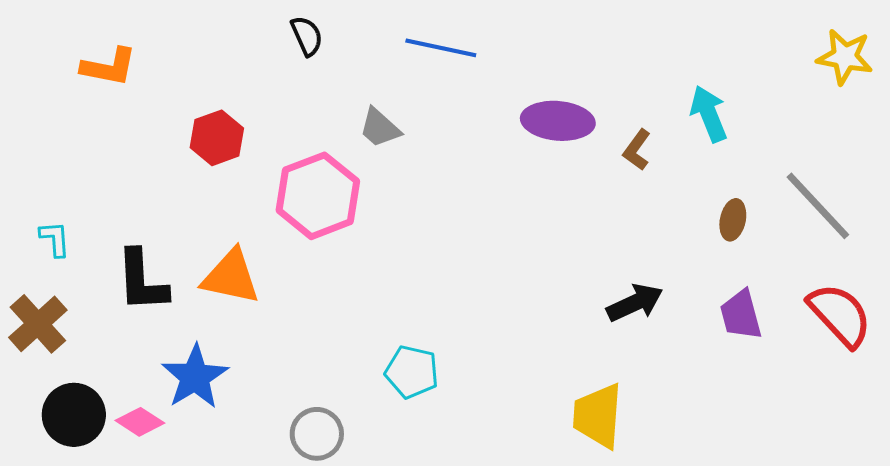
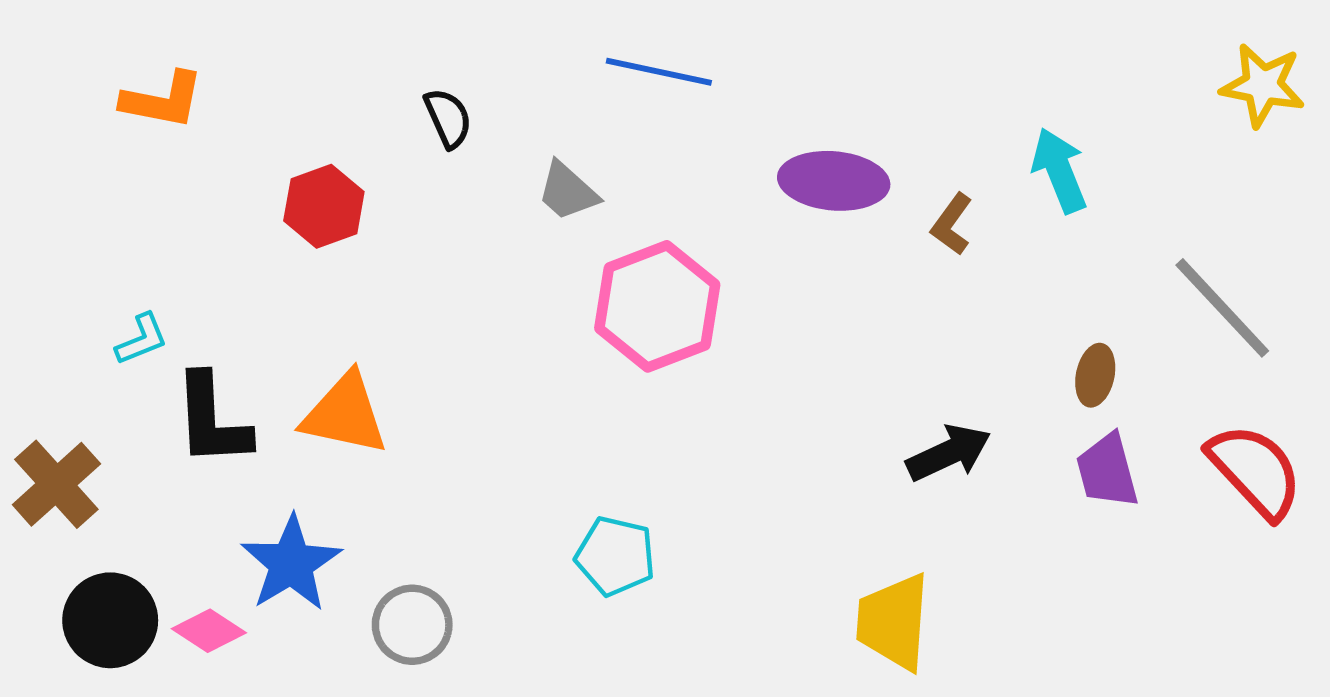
black semicircle: (307, 36) -> (448, 118), moved
pink hexagon: (318, 196) -> (657, 306), moved
brown ellipse: (733, 220) -> (1095, 375), moved
cyan L-shape: (55, 239) -> (142, 339), moved, turned 72
gray circle: (317, 434) -> (412, 625), moved

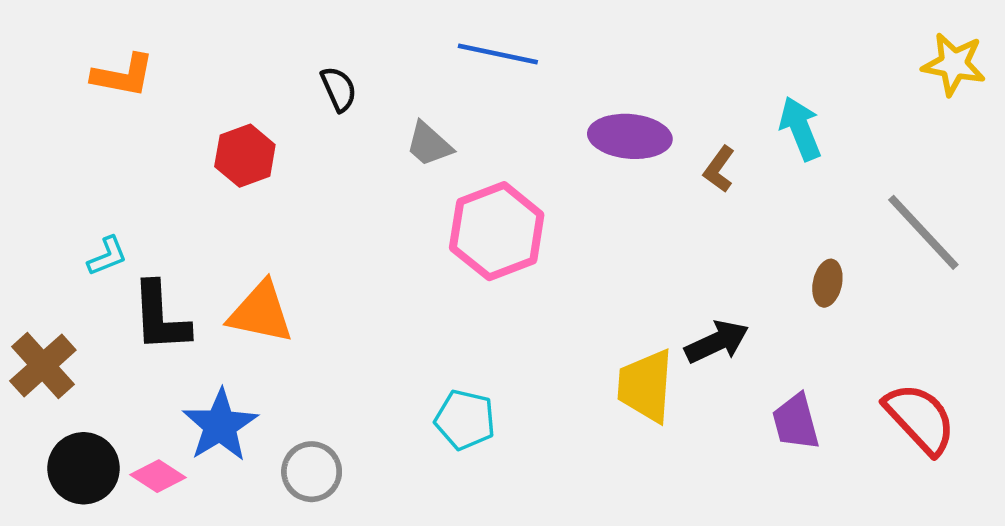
purple trapezoid: (1107, 471) -> (796, 422), moved
red semicircle: (1255, 471) -> (920, 419), moved
yellow trapezoid: (893, 622) -> (646, 386), moved

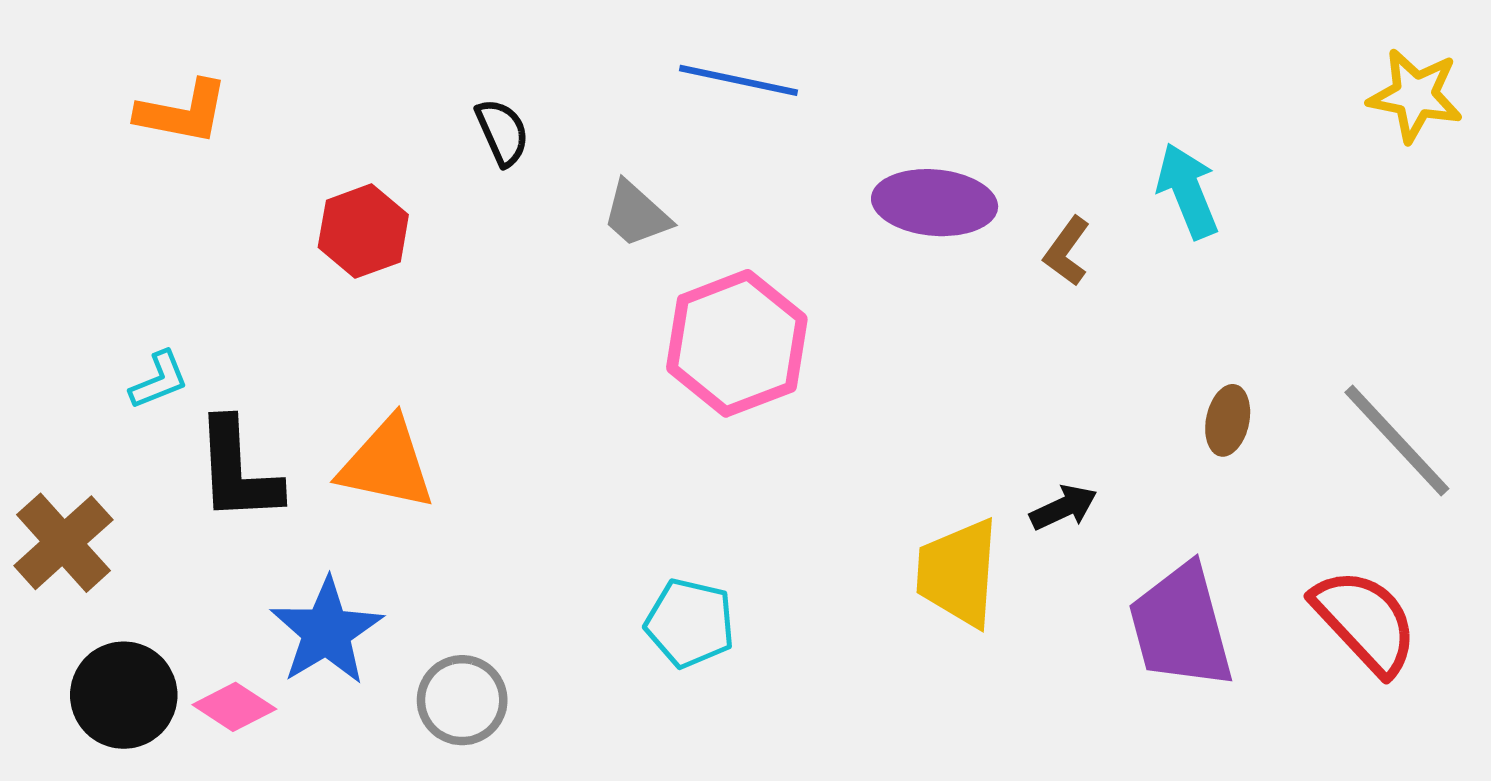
gray line: (923, 232) -> (1397, 440), moved
black arrow: (717, 342) -> (1064, 507), size x0.7
purple trapezoid: (796, 422) -> (1181, 626), size x1.5

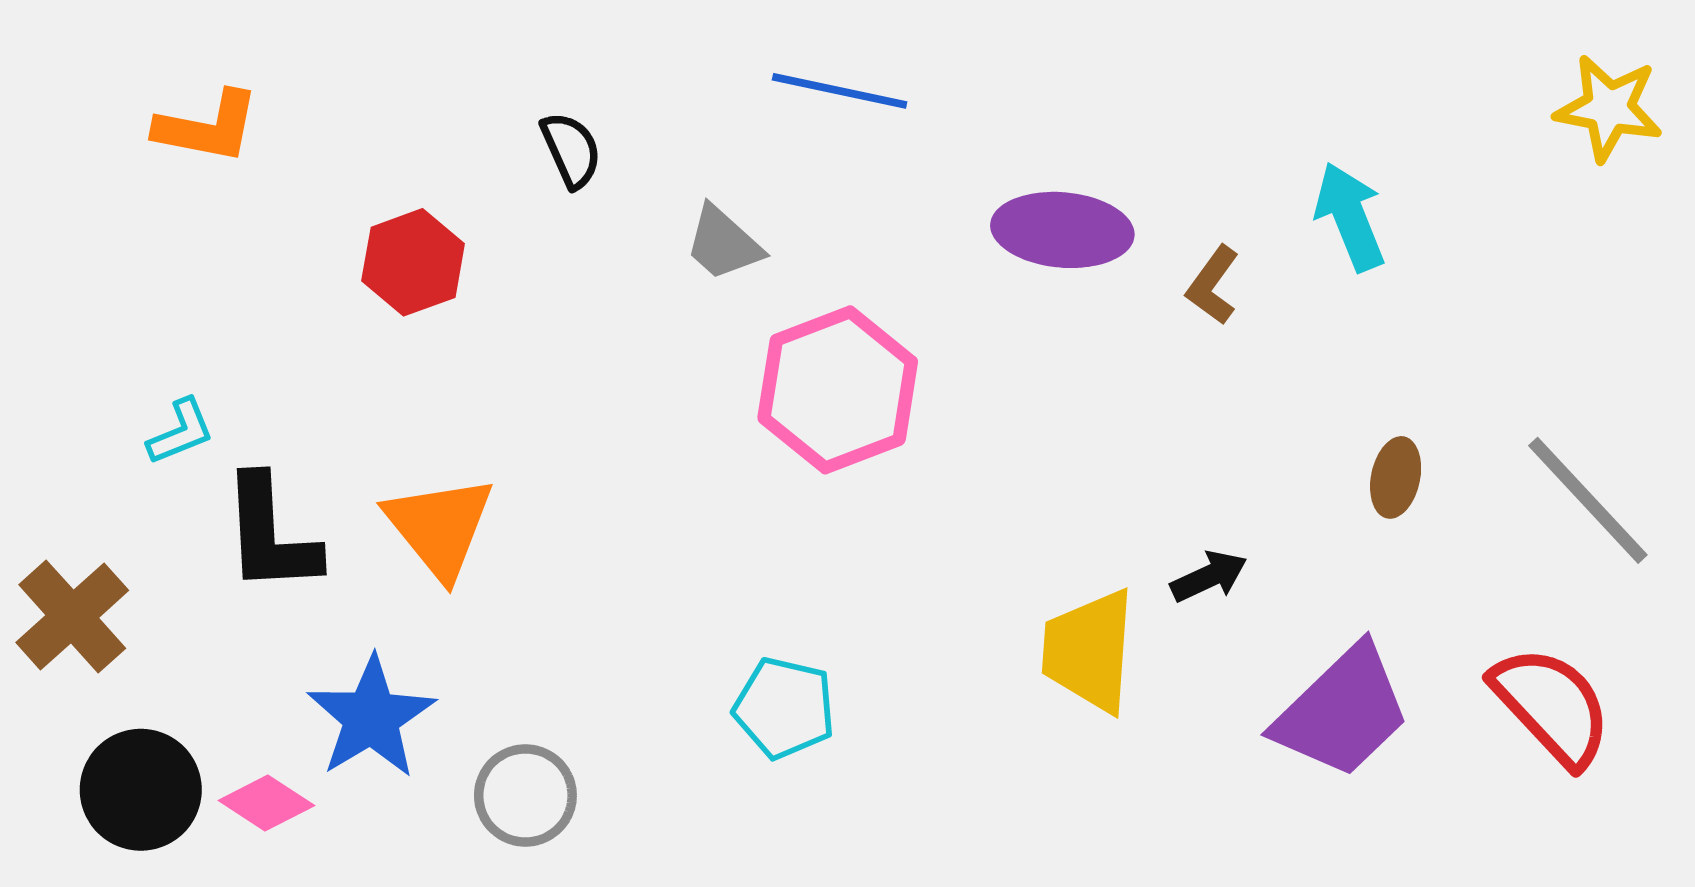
orange triangle: (387, 464) -> (440, 527), turned 39
purple trapezoid: (1181, 626) -> (1342, 712), turned -119

